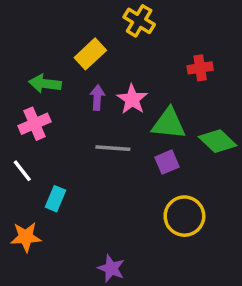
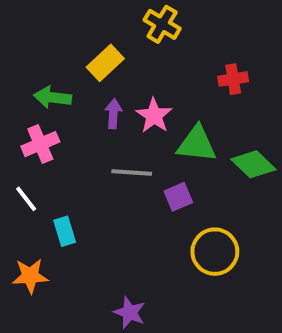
purple square: (167, 162) -> (178, 197), moved
cyan rectangle: (55, 199) -> (65, 231), turned -40

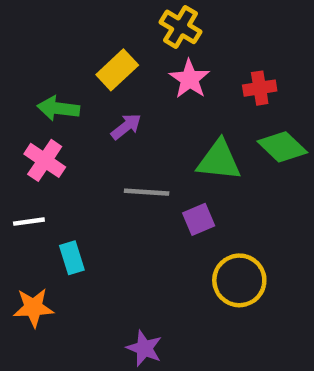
purple arrow: (113, 114) -> (126, 127), turned 48
pink star: (154, 116) -> (190, 79), moved
pink cross: (40, 144) -> (45, 160), turned -33
green diamond: (253, 164) -> (282, 147), moved
white line: (26, 199) -> (29, 222), turned -60

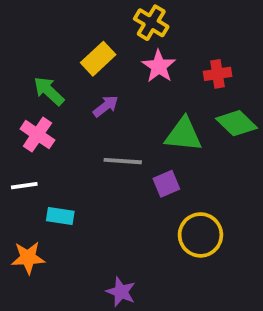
green arrow: (58, 108) -> (49, 91), turned 36
cyan rectangle: (72, 258) -> (60, 216), turned -64

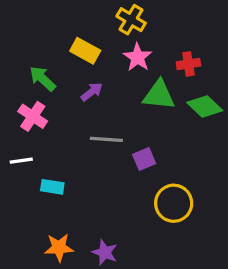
yellow rectangle: (98, 59) -> (85, 51), turned 72
green triangle: (183, 135) -> (159, 95), moved
orange star: (28, 258) -> (59, 247), moved

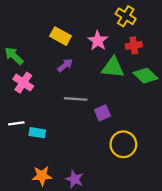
yellow cross: (131, 20) -> (126, 16), moved
green arrow: (43, 79) -> (14, 56), moved
white line: (21, 161) -> (16, 123), moved

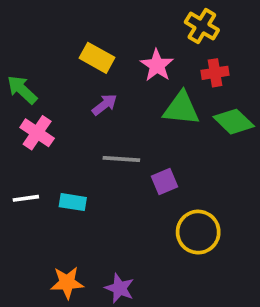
cyan rectangle: (37, 133) -> (73, 202), moved

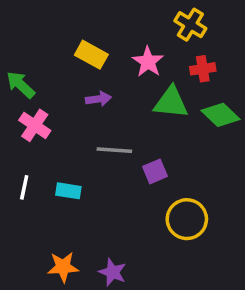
purple arrow: (105, 105) -> (98, 99), turned 30
white line: (26, 198) -> (24, 187), turned -70

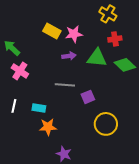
pink star: (148, 62) -> (74, 34), moved, turned 30
purple arrow: (98, 99) -> (69, 56), moved
orange star: (63, 267) -> (48, 127), moved

